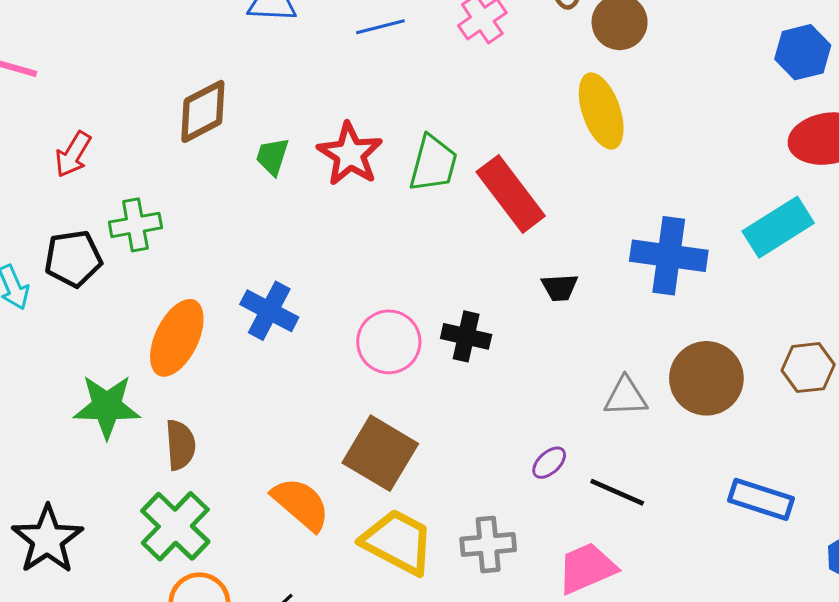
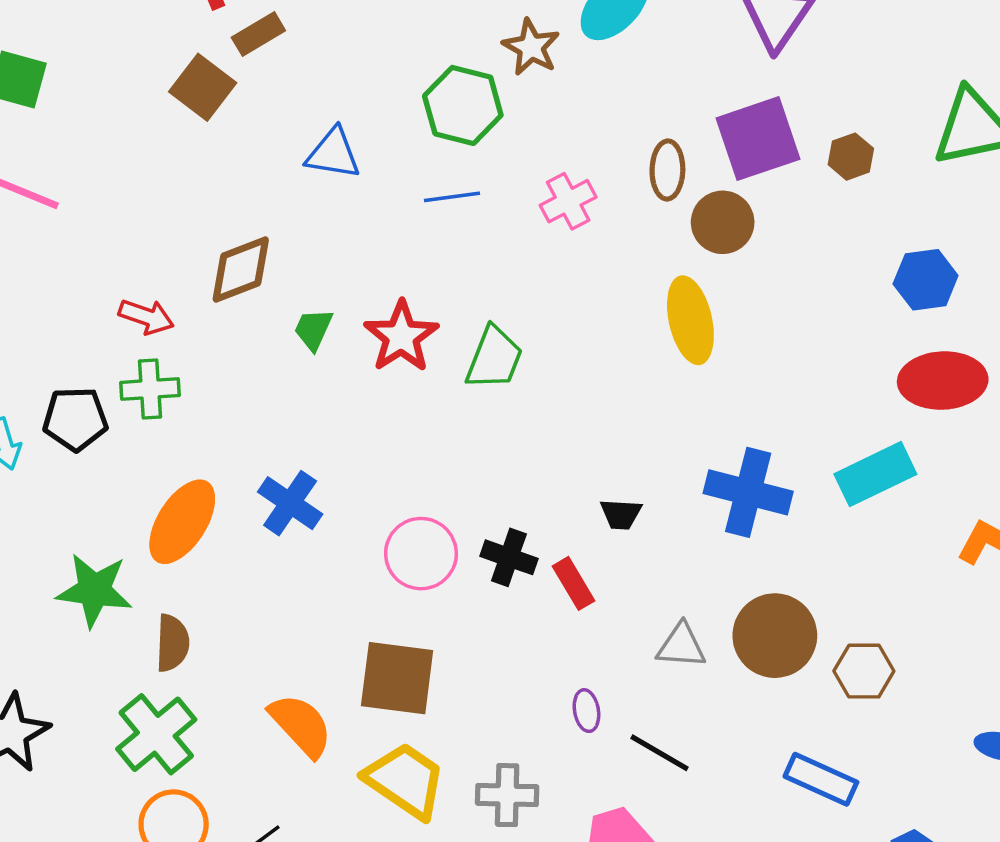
red arrow: (73, 154) -> (146, 317), moved, turned -108
red rectangle: (511, 194) -> (574, 583), moved, size x0.6
brown hexagon: (808, 368) -> (864, 671), moved
brown square: (380, 453) -> (397, 678), turned -30
purple ellipse: (549, 463) -> (586, 711), turned -63

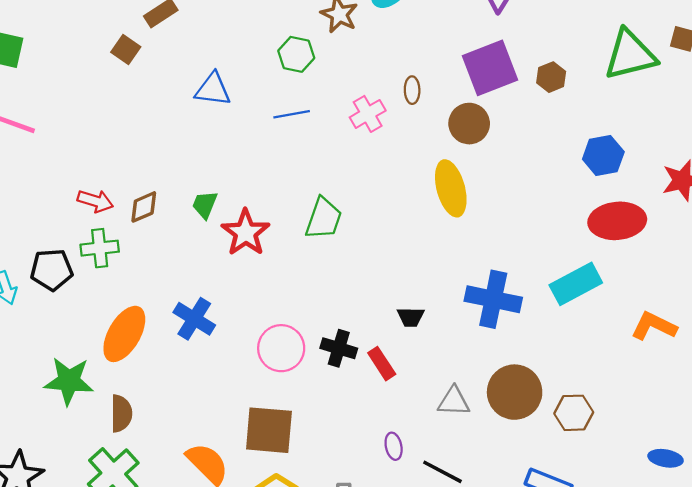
brown square: (203, 87) -> (126, 50), size x0.7
green hexagon: (463, 105) -> (296, 54), size x0.7
brown ellipse: (667, 170) -> (412, 90), moved, size x0.7
brown diamond: (241, 269) -> (144, 207), moved, size x0.7
red star: (401, 337) -> (246, 233), moved

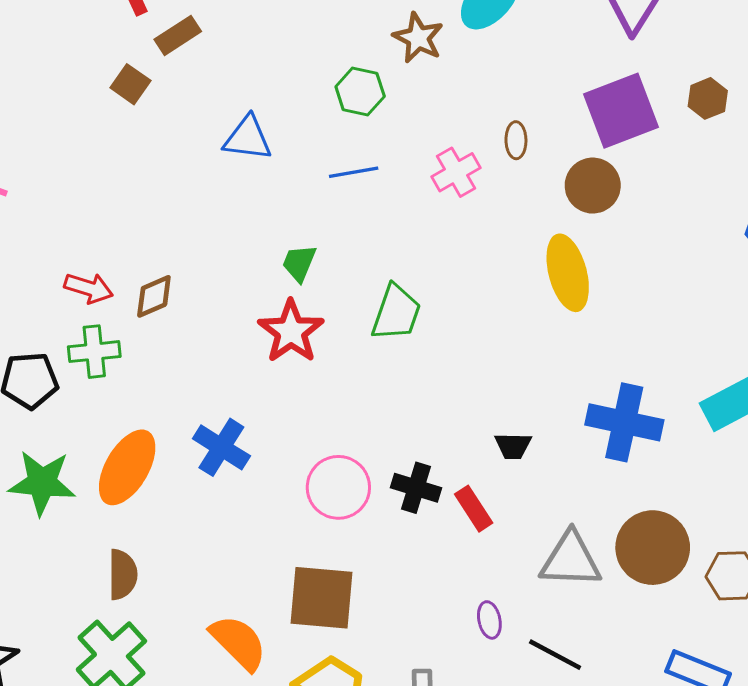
brown hexagon: (551, 77) -> (708, 98), moved
green trapezoid: (205, 205) -> (299, 263), moved
green star: (69, 381) -> (42, 483), moved
gray triangle: (454, 401) -> (571, 560), size x1.4

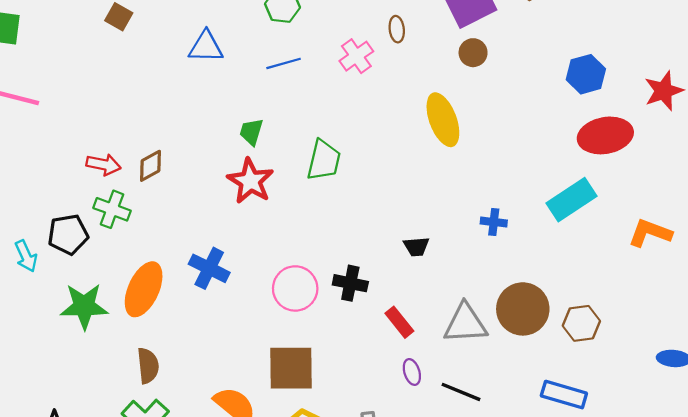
brown circle: (593, 186) -> (473, 53), moved, size x0.7
green cross: (94, 352) -> (112, 209), turned 32
blue cross: (624, 422) -> (494, 222), size x0.5
red rectangle: (474, 509) -> (399, 322), moved

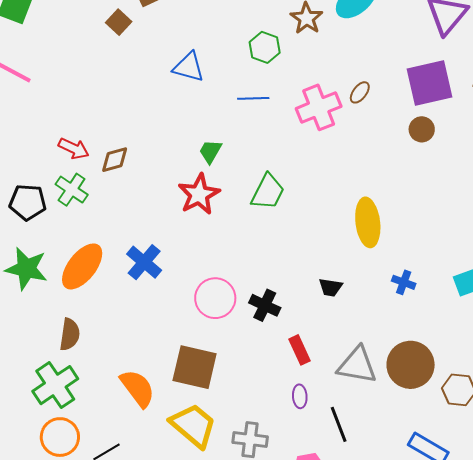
brown ellipse: (397, 29) -> (360, 92), turned 30
pink cross: (356, 56) -> (319, 107), size x1.4
yellow ellipse: (443, 120) -> (368, 222), moved
black line: (461, 392) -> (339, 424), turned 33

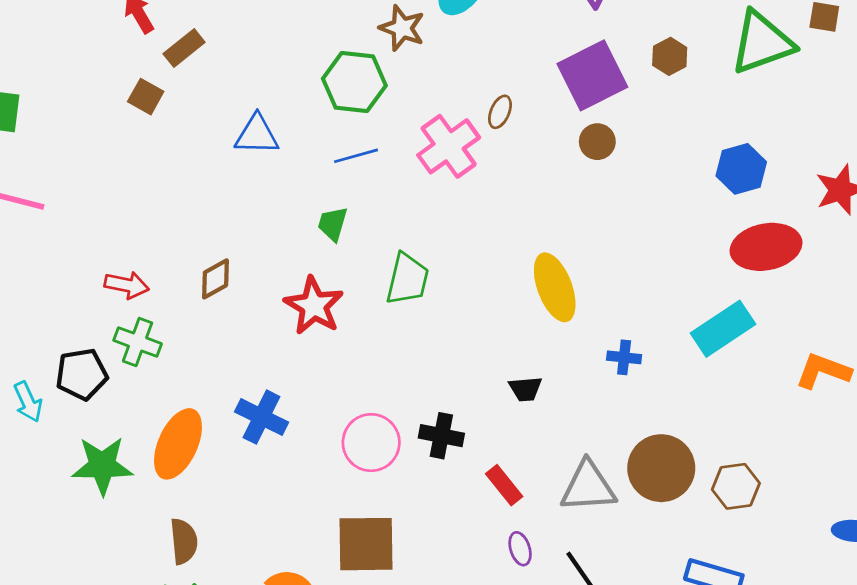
green hexagon: (265, 47) -> (354, 82), size x1.4
green trapezoid: (210, 151) -> (333, 224), moved
brown diamond: (115, 160) -> (215, 279), moved

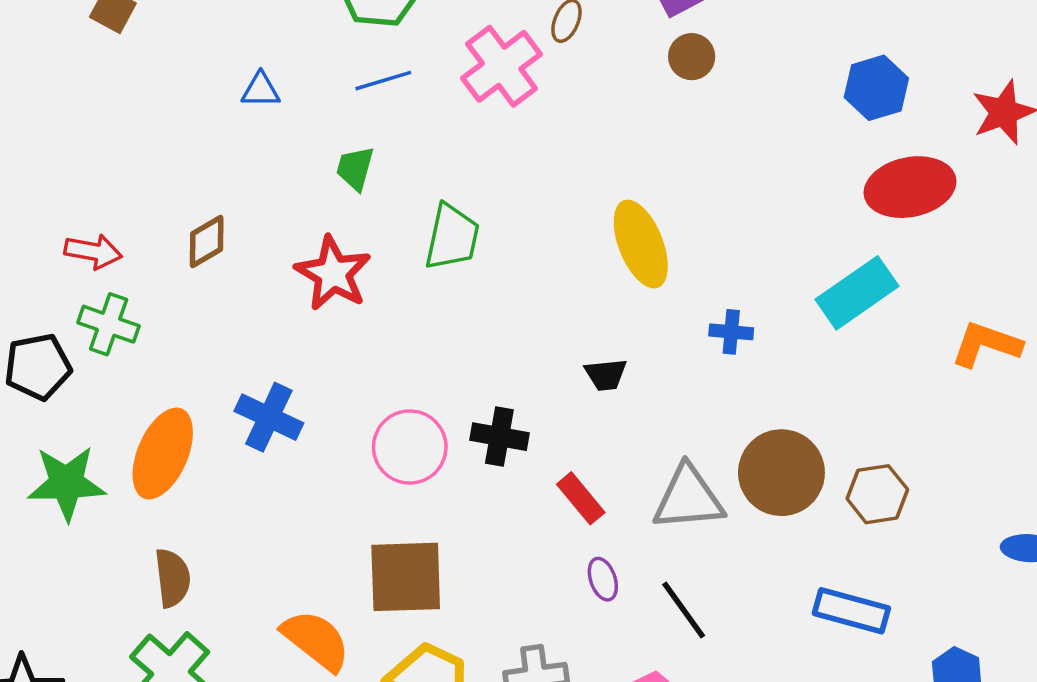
blue triangle: (257, 135) -> (261, 90), moved, size x0.7

